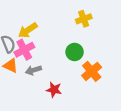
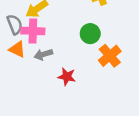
pink cross: (24, 50) -> (33, 31), turned 30

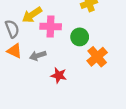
pink cross: (33, 31) -> (51, 26), moved

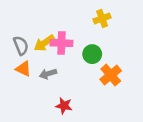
yellow arrow: (32, 15) -> (44, 43), moved
red star: (59, 75) -> (64, 106), moved

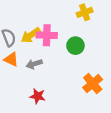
orange cross: (111, 75) -> (93, 84), moved
red star: (64, 106) -> (38, 96), moved

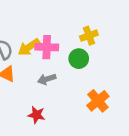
yellow cross: (85, 12) -> (89, 36), moved
gray arrow: (34, 64) -> (47, 79), moved

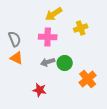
yellow arrow: (29, 47) -> (54, 14), moved
green circle: (79, 59) -> (65, 63), moved

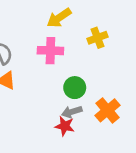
gray arrow: (48, 62) -> (72, 112), moved
red star: (40, 90) -> (65, 126), moved

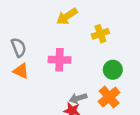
pink cross: (50, 51) -> (59, 60), moved
green circle: (75, 88) -> (113, 70), moved

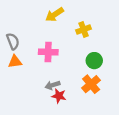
orange triangle: (21, 71) -> (15, 62), turned -32
gray arrow: (78, 98) -> (52, 85), moved

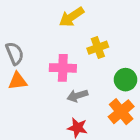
yellow cross: (84, 30) -> (98, 48), moved
gray arrow: (52, 85) -> (77, 96), moved

